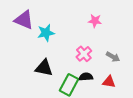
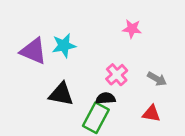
purple triangle: (24, 20) -> (33, 51), moved
black semicircle: (86, 77) -> (106, 98), moved

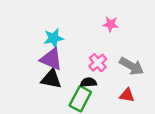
purple triangle: (33, 51) -> (51, 59), moved
gray arrow: (157, 79) -> (132, 66), size x1.5

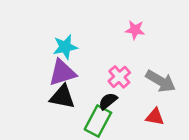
purple triangle: (51, 59) -> (62, 73), turned -40
black semicircle: (88, 82) -> (108, 101), turned -35

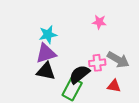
pink cross: (119, 77) -> (97, 63), moved, turned 35
black semicircle: (108, 101) -> (79, 74), size x1.5

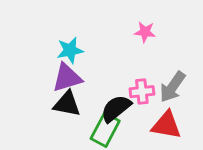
gray arrow: (118, 60) -> (172, 87), turned 95
red triangle: (114, 86) -> (166, 125), size x1.5

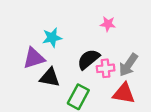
purple triangle: (67, 78) -> (34, 58), moved
black semicircle: (116, 108) -> (89, 59), moved

